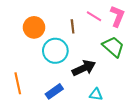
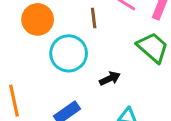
black arrow: (84, 68) -> (110, 78), size x0.6

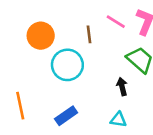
black arrow: (110, 78) -> (122, 87), moved, turned -78

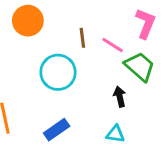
pink line: (116, 22) -> (113, 45), moved
orange circle: (41, 36) -> (28, 21), moved

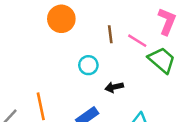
cyan circle: (58, 72) -> (88, 65), size x0.6
black arrow: (120, 97) -> (114, 87), moved, turned -90

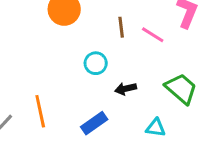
green trapezoid: (162, 60) -> (181, 89), moved

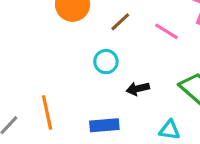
brown line: (121, 27) -> (120, 22), moved, turned 54
blue rectangle: (94, 123) -> (104, 125), turned 30

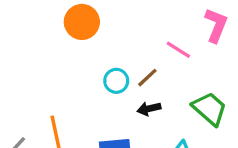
brown line: (120, 22) -> (147, 78), moved

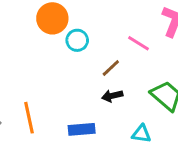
cyan circle: (116, 81) -> (77, 40), moved

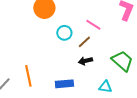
cyan circle: (77, 40) -> (64, 33), moved
pink line: (139, 43) -> (93, 25), moved

